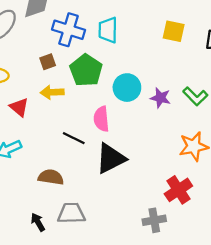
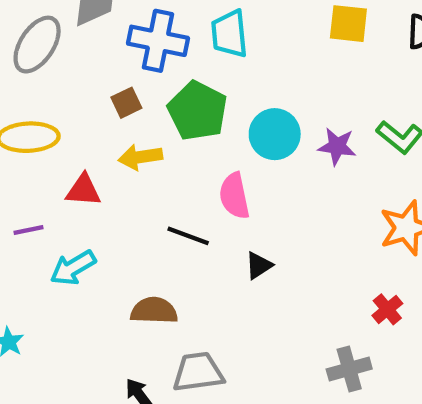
red triangle: (19, 107) -> (83, 190), turned -30
black triangle: (111, 158) -> (259, 265), size x0.5
red cross: (178, 190) -> (387, 309), size x0.6

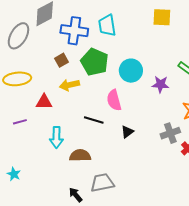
purple star: (337, 146) -> (160, 84), moved
cyan arrow: (73, 268) -> (56, 137), moved, turned -55
gray cross: (349, 369) -> (170, 133), moved

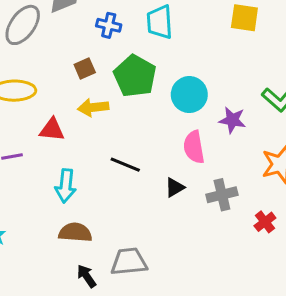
blue cross: (74, 31) -> (109, 25), size x0.6
pink semicircle: (114, 100) -> (194, 147), moved
gray cross: (170, 133) -> (222, 195), moved
brown semicircle: (80, 156) -> (75, 232), moved

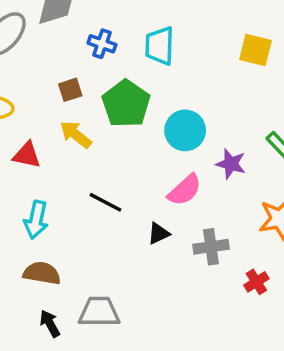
yellow arrow: (93, 107) -> (76, 135), turned 40
pink semicircle: (194, 147) -> (185, 190), turned -128

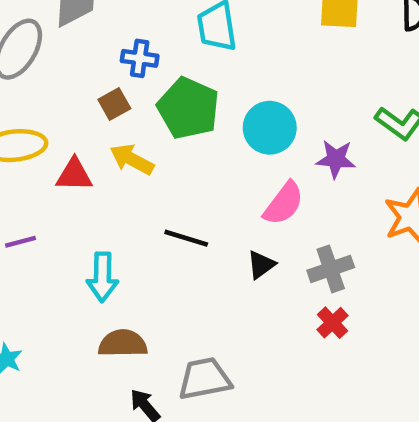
blue cross: (102, 44) -> (140, 58), moved
red triangle: (27, 155) -> (74, 175), moved
red cross: (256, 282) -> (333, 323), moved

